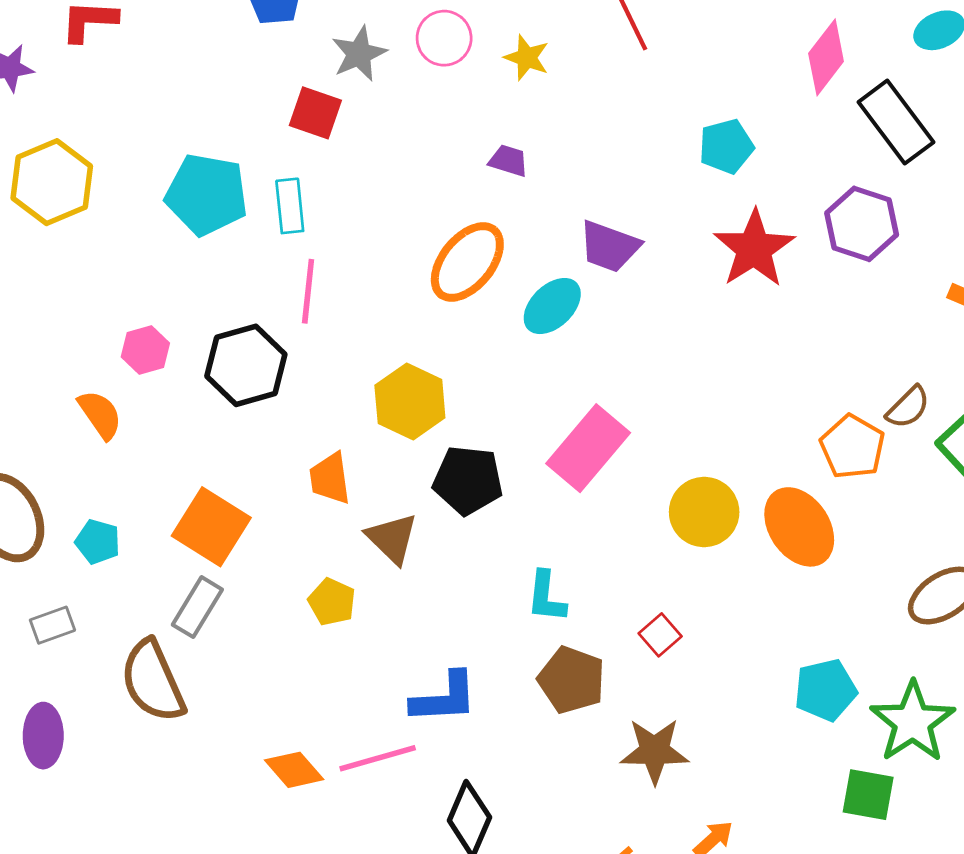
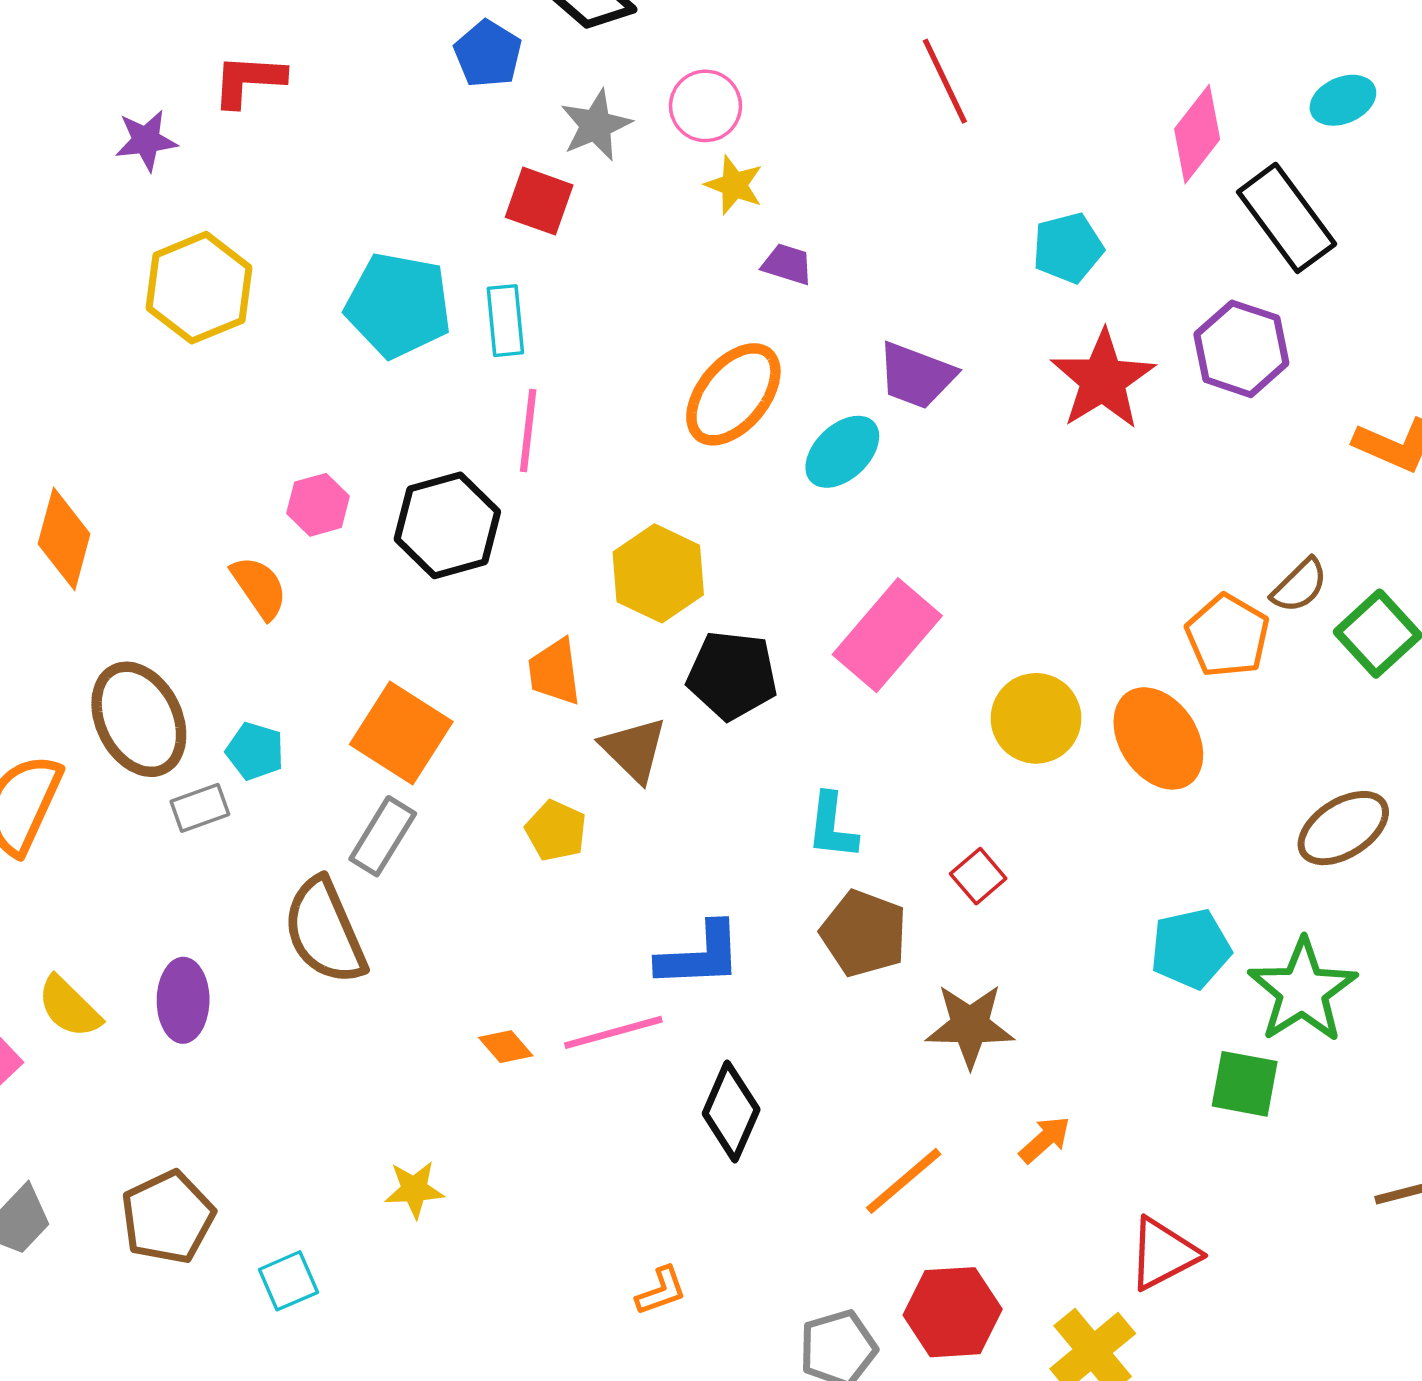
yellow star: (527, 58) -> (734, 185), moved
gray rectangle: (52, 625) -> (200, 808), moved
orange diamond: (294, 770) -> (506, 1047), size x0.7

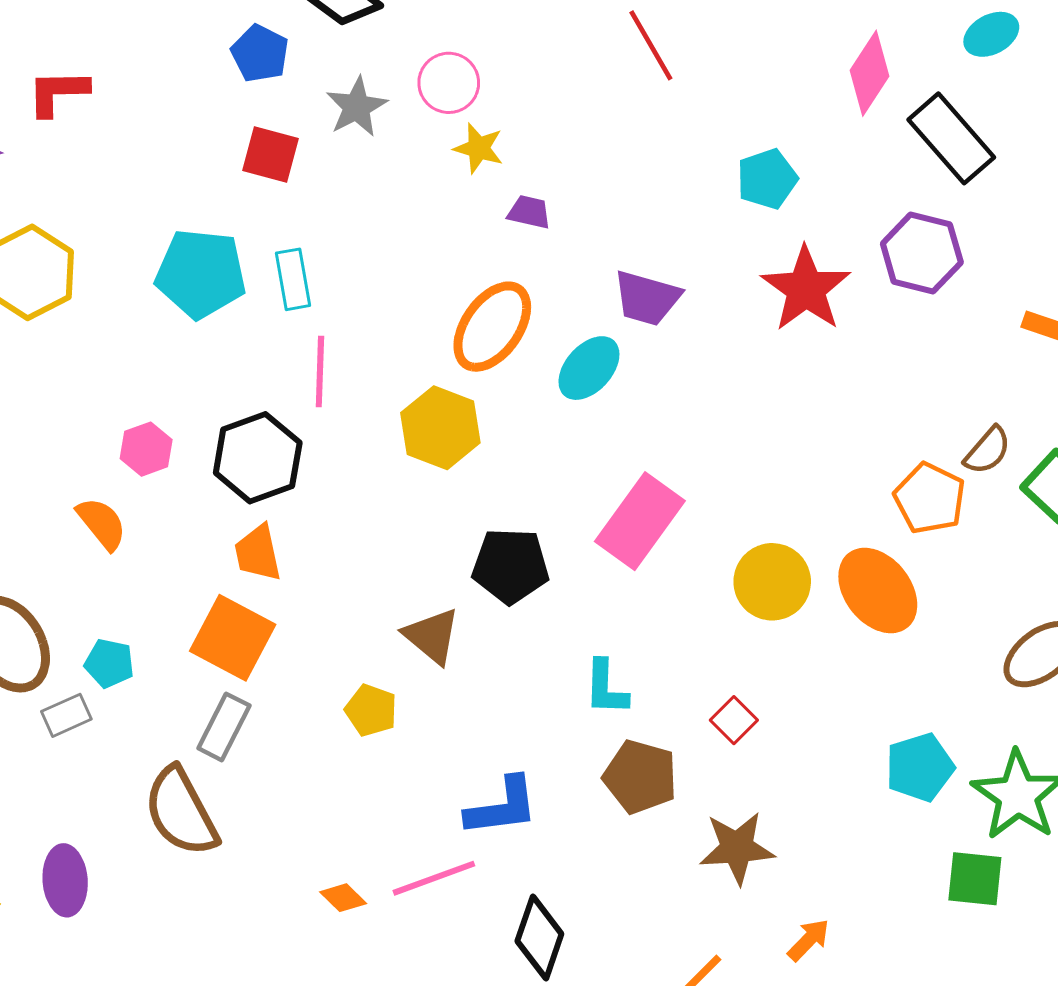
red square: (539, 201) -> (270, 155), moved
yellow hexagon: (658, 573) -> (440, 428), moved
orange trapezoid: (554, 672) -> (258, 553), moved

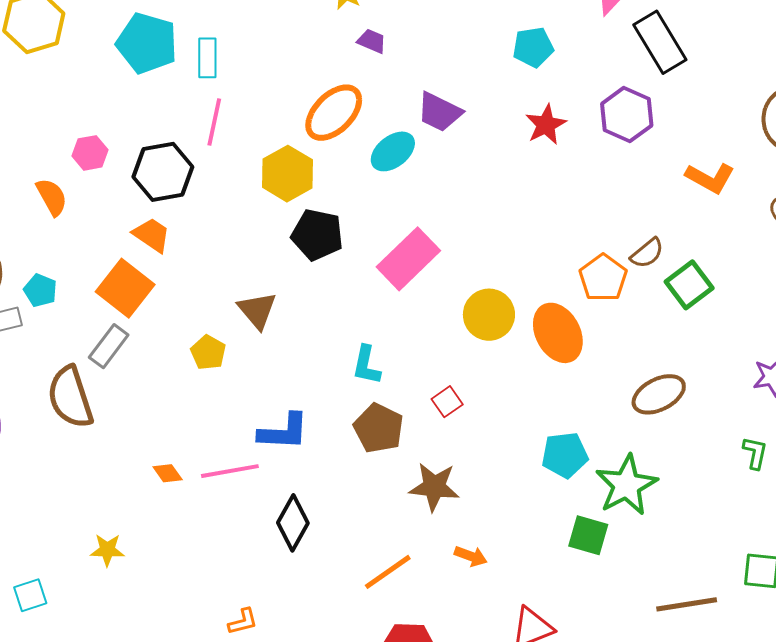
red star: (806, 289) -> (546, 125), size x0.7
orange trapezoid: (258, 553) -> (152, 235), turned 126
black pentagon: (511, 566) -> (317, 235), moved
orange arrow: (809, 940) -> (471, 556), turned 56

